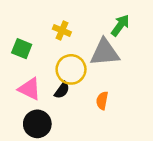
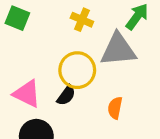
yellow cross: (62, 30) -> (82, 20), moved
green square: (22, 49) -> (17, 18), moved

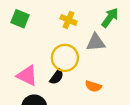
gray triangle: (118, 50) -> (96, 42), size x0.7
orange semicircle: (115, 108) -> (93, 86), turned -84

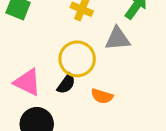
orange semicircle: (93, 86) -> (102, 96), moved

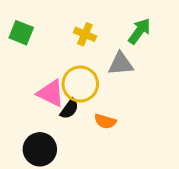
pink triangle: (27, 82) -> (51, 93), moved

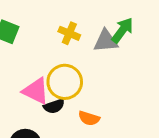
gray triangle: (121, 64) -> (106, 41), moved
black semicircle: (69, 109) -> (54, 106), turned 35

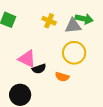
green arrow: (122, 30) -> (84, 19), turned 66
yellow circle: (65, 82) -> (74, 53), moved

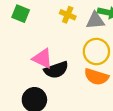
black semicircle: (39, 69) -> (56, 70), size x1.5
orange semicircle: (62, 77) -> (96, 77), moved, size x1.5

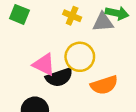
yellow circle: (96, 52) -> (80, 57), moved
orange semicircle: (96, 77) -> (104, 85), turned -35

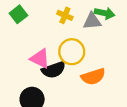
green square: (19, 14) -> (18, 14), turned 30

